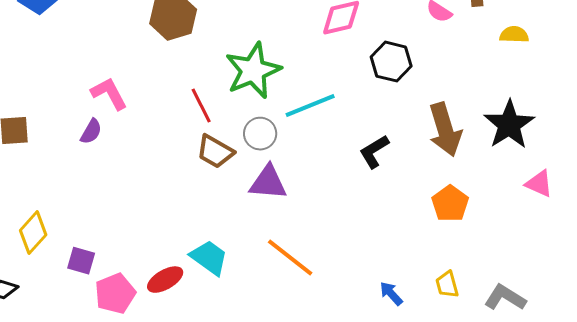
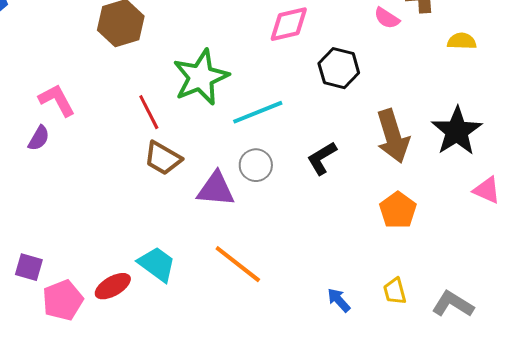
gray circle: (260, 134) -> (256, 165), moved

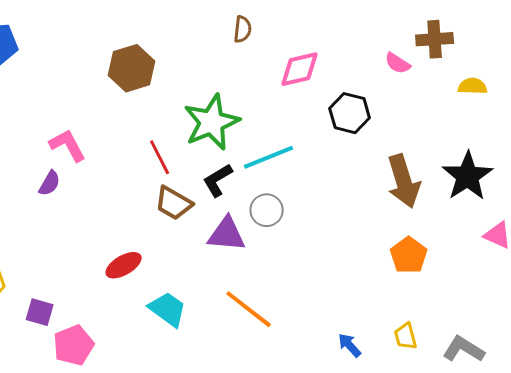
black L-shape: (322, 158) -> (218, 180), moved
red ellipse: (113, 286) -> (124, 265), moved

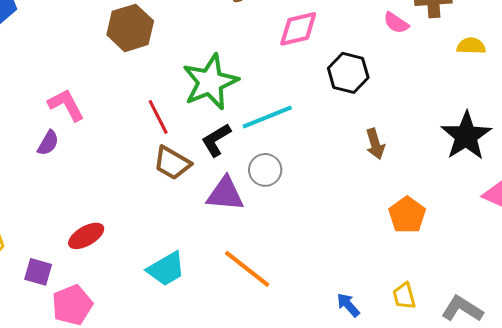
brown arrow: (404, 181) -> (375, 144), moved, size x0.6
red ellipse: (124, 265) -> (86, 236), moved
cyan trapezoid: (168, 309) -> (166, 269), turned 114

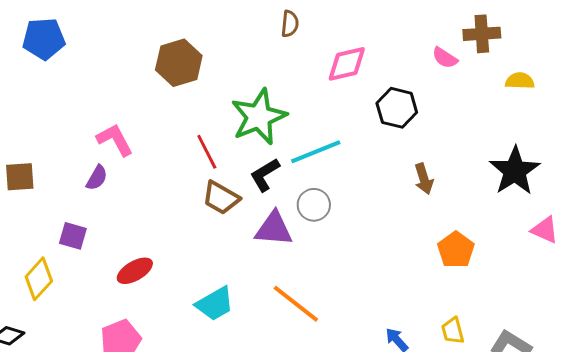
purple square: (38, 272) -> (73, 236), moved

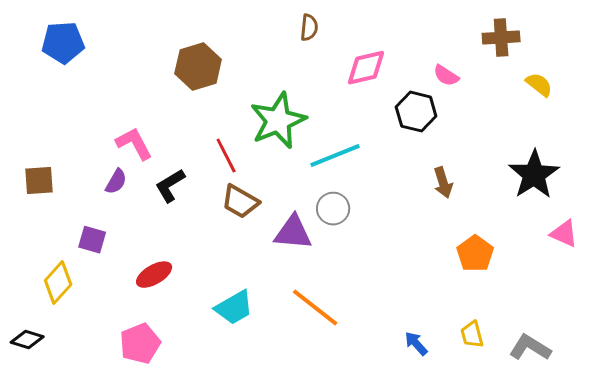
pink semicircle: (445, 58) -> (446, 76), moved
yellow semicircle: (520, 81) -> (539, 85), turned 36
black L-shape: (265, 175) -> (170, 186), moved

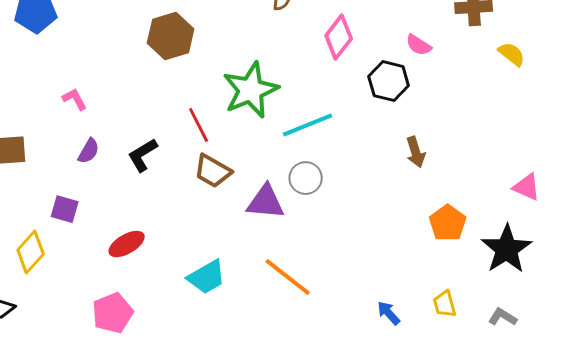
pink diamond: (366, 68) -> (339, 37), turned -39
pink L-shape: (134, 144) -> (75, 99), moved, size x0.7
black star: (534, 175) -> (507, 249), moved
pink triangle: (564, 234) -> (527, 187), moved
gray L-shape: (530, 348) -> (503, 317), size x0.7

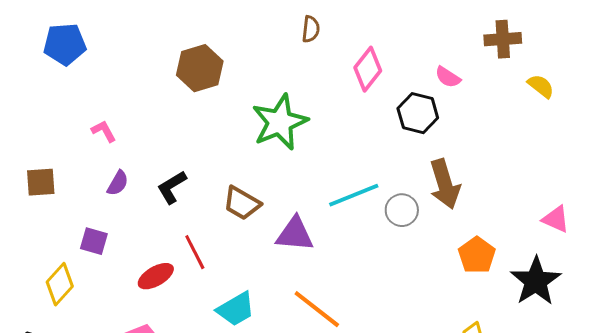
red line: (199, 125) -> (195, 252), moved
cyan line: (308, 125) -> (354, 195), moved
brown arrow: (416, 152) -> (445, 184), size x1.6
gray circle: (306, 178) -> (402, 210), moved

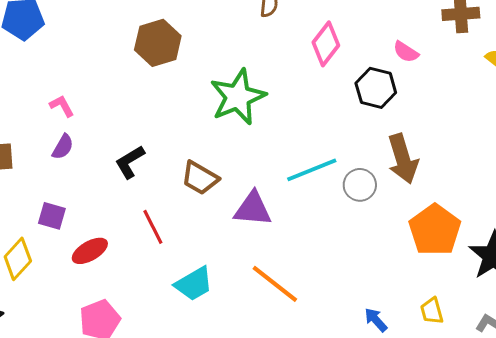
purple semicircle: (118, 183) -> (63, 147), moved
orange pentagon: (477, 255) -> (435, 230), size x1.4
red ellipse: (156, 276) -> (90, 251), moved

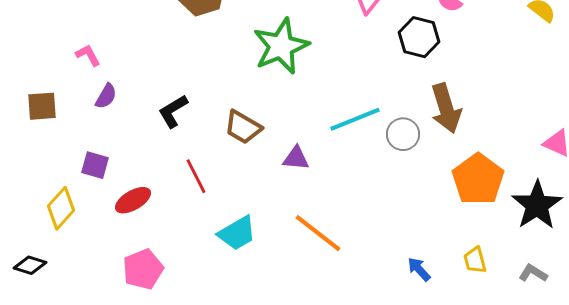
pink L-shape: (62, 106) -> (88, 55), moved
purple triangle: (253, 209) -> (296, 158), size x0.7

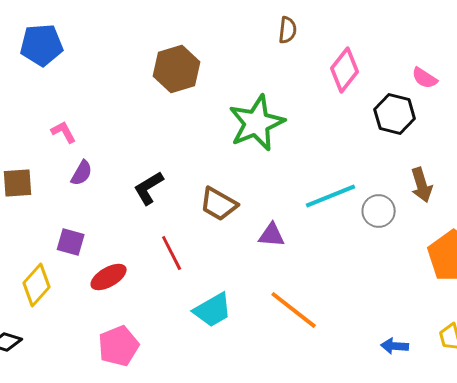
brown arrow: (446, 108) -> (422, 185), size x0.7
blue arrow: (419, 269) -> (395, 346), turned -44

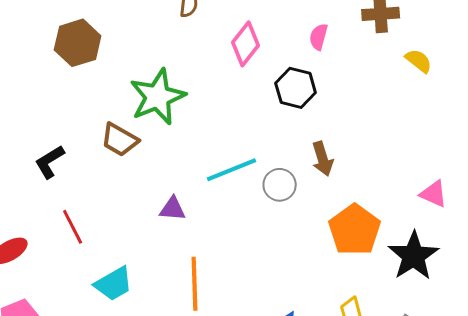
pink semicircle: (425, 78) -> (319, 37), moved, turned 72
brown trapezoid: (219, 204) -> (120, 140), moved
orange line: (294, 310) -> (195, 284), turned 50

